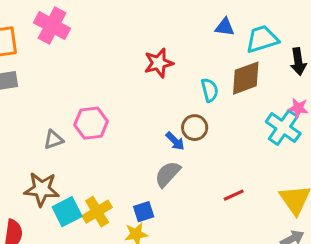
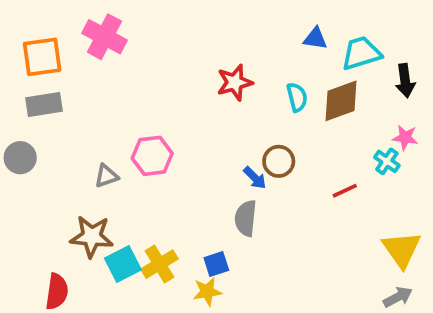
cyan semicircle: (210, 90) -> (297, 97), moved
cyan cross: (283, 128) -> (387, 161), size x0.6
gray semicircle: (168, 174) -> (246, 218), turned -36
red line: (234, 195) -> (345, 191), moved

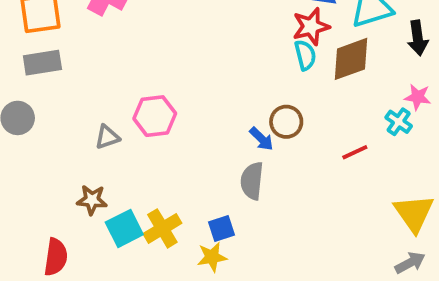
red star: (235, 83) -> (311, 27), moved
brown star: (92, 237) -> (92, 200), size x0.7

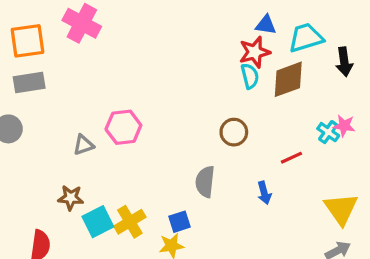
pink star: (418, 97) -> (344, 126), moved
blue arrow: (261, 139) -> (264, 193), moved, turned 30

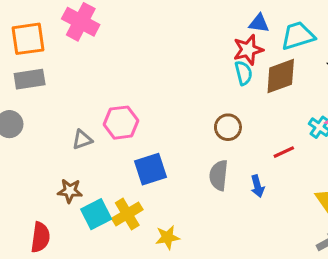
gray semicircle: (205, 182) -> (219, 175), moved
blue square: (179, 222) -> (150, 169), moved, size x1.5

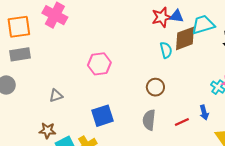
red star: (248, 50) -> (162, 17), moved
brown diamond: (281, 76) -> (185, 38), moved
pink hexagon: (121, 123) -> (99, 64), moved
red line: (284, 152) -> (182, 122), moved
blue arrow: (257, 186) -> (204, 113), moved

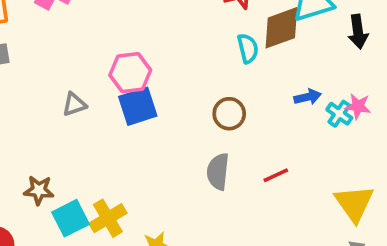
gray triangle: (56, 96) -> (74, 104), moved
blue arrow: (204, 113) -> (308, 97), moved, turned -88
blue square: (102, 116) -> (138, 106), moved

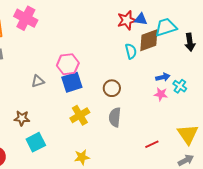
pink star: (358, 106) -> (161, 94), moved
brown circle: (229, 114) -> (112, 88), moved
red line: (276, 175) -> (152, 144), moved
brown star: (39, 190) -> (22, 118), moved
yellow cross: (108, 218) -> (80, 115), moved

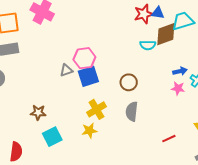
cyan semicircle: (131, 51) -> (148, 45), turned 105
gray triangle: (38, 81) -> (66, 70), moved
yellow star: (82, 157) -> (89, 131), moved

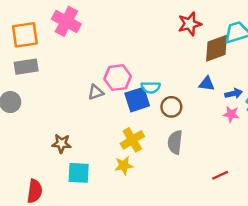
blue triangle: (158, 13) -> (207, 84), moved
cyan semicircle: (148, 45) -> (151, 87), moved
blue square: (88, 76) -> (137, 100), moved
cyan square: (52, 137) -> (79, 173), turned 30

